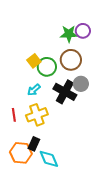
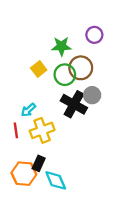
green star: (69, 34) -> (61, 46), moved
green circle: (47, 67) -> (65, 75), moved
cyan arrow: (34, 90) -> (28, 110), moved

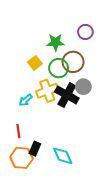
red line: (16, 130) -> (18, 131), moved
yellow cross: (42, 130) -> (47, 91), moved
cyan diamond: (56, 180) -> (63, 156), moved

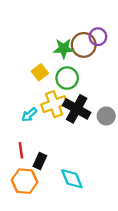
brown circle: (73, 62) -> (84, 45), moved
gray circle: (83, 87) -> (106, 116), moved
black rectangle: (35, 149) -> (40, 161), moved

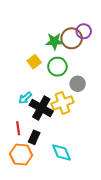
yellow cross: (54, 104) -> (62, 103), moved
black cross: (77, 109) -> (41, 108), moved
gray circle: (106, 116) -> (78, 84), moved

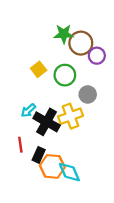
purple circle: (84, 31) -> (97, 56), moved
green star: (54, 41) -> (64, 34), moved
orange hexagon: (21, 154) -> (52, 166), moved

